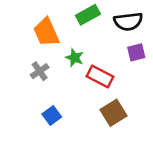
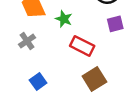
green star: (75, 58) -> (64, 19), moved

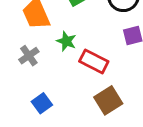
green star: (64, 19) -> (66, 41), moved

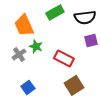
green star: (66, 41) -> (36, 46), moved

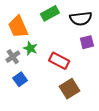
blue square: (28, 87) -> (20, 79), moved

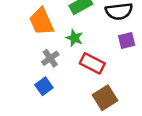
green star: (30, 48) -> (74, 38), moved
gray cross: (13, 57) -> (50, 58), moved

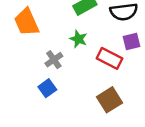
orange trapezoid: (41, 21) -> (27, 22), moved
red rectangle: (92, 63) -> (109, 58), moved

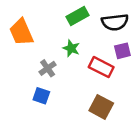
blue square: (47, 88) -> (41, 96), turned -35
brown square: (109, 100) -> (101, 107), turned -30

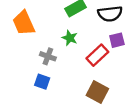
red rectangle: (101, 67) -> (97, 55), turned -70
gray cross: (48, 68) -> (48, 56), turned -35

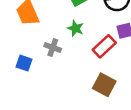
blue square: (42, 82) -> (24, 63), moved

